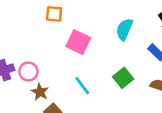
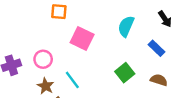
pink circle: (28, 71) -> (43, 59), moved
cyan line: (82, 86) -> (72, 80), moved

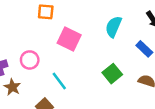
brown star: (46, 86) -> (12, 87), moved

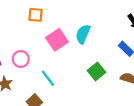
cyan semicircle: (113, 27) -> (83, 34), moved
pink square: (69, 39) -> (57, 40), turned 30

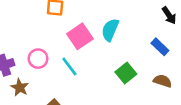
cyan line: (48, 78) -> (69, 66), moved

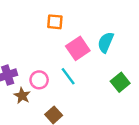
pink circle: (38, 59) -> (39, 80), moved

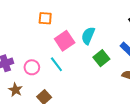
green square: (120, 82) -> (101, 58), moved
brown star: (22, 96) -> (16, 90), moved

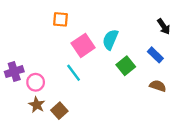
pink circle: (32, 67) -> (36, 82), moved
brown star: (16, 90) -> (37, 105), moved

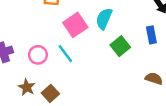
blue rectangle: (155, 55) -> (151, 35), turned 35
pink circle: (36, 82) -> (38, 55), moved
brown semicircle: (158, 86) -> (154, 79), moved

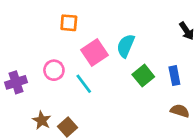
blue rectangle: (151, 35) -> (174, 76), moved
pink circle: (38, 55) -> (54, 70), moved

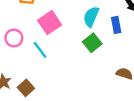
cyan semicircle: (126, 46) -> (91, 17), moved
blue rectangle: (174, 76) -> (116, 25), moved

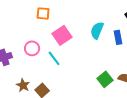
green square: (92, 43) -> (105, 79), moved

